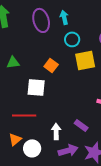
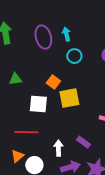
yellow square: (85, 60) -> (69, 98), moved

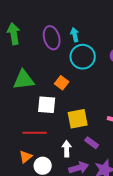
cyan circle: (74, 56) -> (83, 57), size x1.6
green triangle: (15, 79) -> (24, 80), size x1.6
yellow square: (69, 98) -> (78, 119), moved

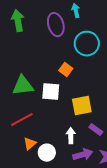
cyan arrow: (75, 35) -> (76, 11), moved
green triangle: (24, 80) -> (23, 86), moved
red line: (35, 133) -> (22, 120), moved, turned -30

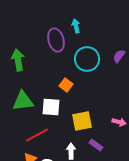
green arrow: (18, 21) -> (18, 60), moved
red line: (22, 120) -> (37, 135), moved

